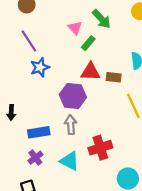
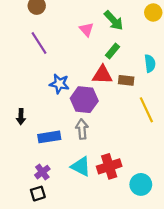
green rectangle: (88, 43) -> (113, 51), moved
blue star: (40, 67) -> (59, 84), moved, turned 30
red cross: (100, 148) -> (109, 166), moved
purple cross: (35, 158) -> (42, 172), moved

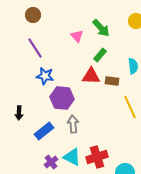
blue star: (59, 84) -> (45, 76), moved
purple hexagon: (84, 100) -> (62, 98), moved
blue rectangle: (49, 137) -> (44, 131), turned -30
purple cross: (42, 172) -> (51, 162), moved

